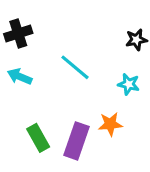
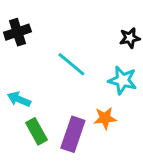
cyan arrow: (20, 77) -> (19, 99), moved
cyan star: (129, 84) -> (123, 80), size x1.4

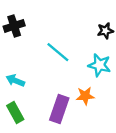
green rectangle: (36, 131) -> (15, 112), moved

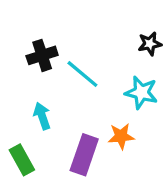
black cross: (14, 26) -> (42, 55), moved
cyan arrow: (15, 80) -> (42, 116), moved, turned 48

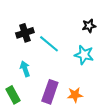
orange star: (121, 136) -> (75, 95), moved

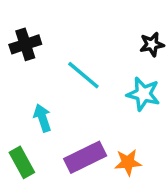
black cross: (25, 33) -> (25, 44), moved
purple rectangle: (50, 92) -> (85, 157), turned 45

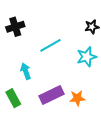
cyan line: (83, 75) -> (50, 45), turned -70
cyan star: (143, 94) -> (87, 57), turned -30

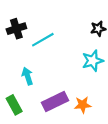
cyan line: (50, 45) -> (43, 40), moved

